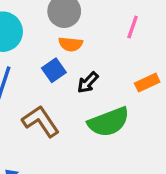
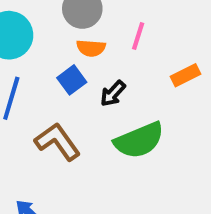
pink line: (133, 27) -> (138, 36), moved
orange rectangle: (147, 83) -> (186, 75), moved

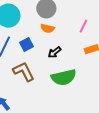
pink line: (138, 36) -> (83, 26), moved
blue square: (72, 80) -> (27, 44), moved

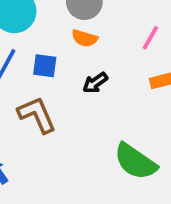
blue square: (27, 44) -> (45, 66), turned 32
green semicircle: (64, 77) -> (135, 161), moved, turned 45

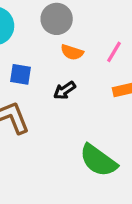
orange semicircle: (84, 38) -> (72, 52), moved

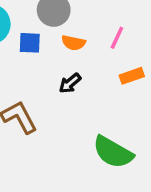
blue square: (20, 74) -> (30, 43), moved

